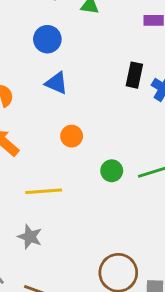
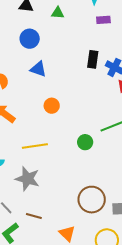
green circle: (112, 171) -> (85, 142), moved
gray star: (30, 237) -> (27, 179), size x1.4

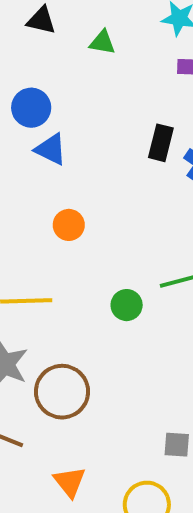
blue circle: (30, 39) -> (31, 108), moved
brown circle: (92, 200) -> (62, 392), moved

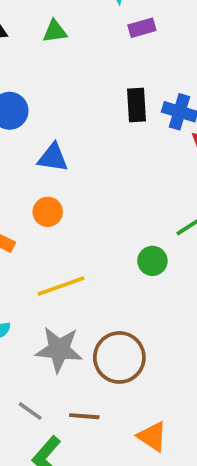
blue triangle: (51, 149) -> (53, 158), moved
orange circle: (69, 225) -> (48, 212), moved

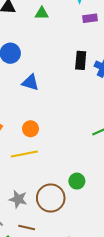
orange circle: (48, 212) -> (30, 129), moved
green circle: (152, 261) -> (77, 181), moved
gray star: (59, 349) -> (18, 199), moved, size x0.7

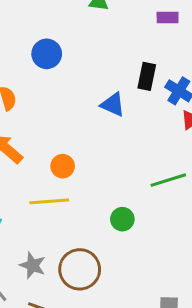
blue triangle: (30, 83) -> (113, 105), moved
green circle: (77, 181) -> (122, 219), moved

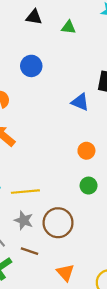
orange circle: (63, 166) -> (86, 151), moved
yellow line: (49, 201) -> (25, 192), moved

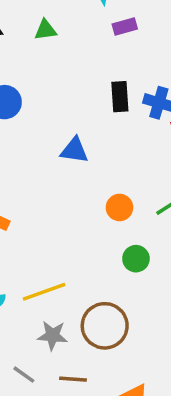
blue triangle: (80, 102) -> (74, 150), moved

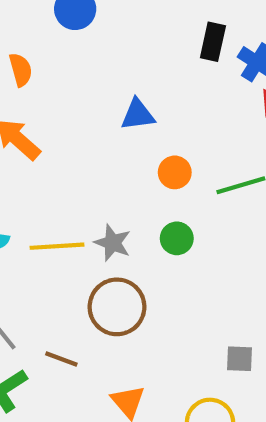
blue triangle: (74, 150) -> (138, 115), moved, turned -32
gray star: (52, 336) -> (113, 243), moved

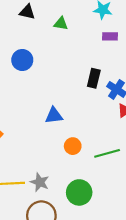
green circle: (177, 238) -> (79, 192), moved, size x1.5

